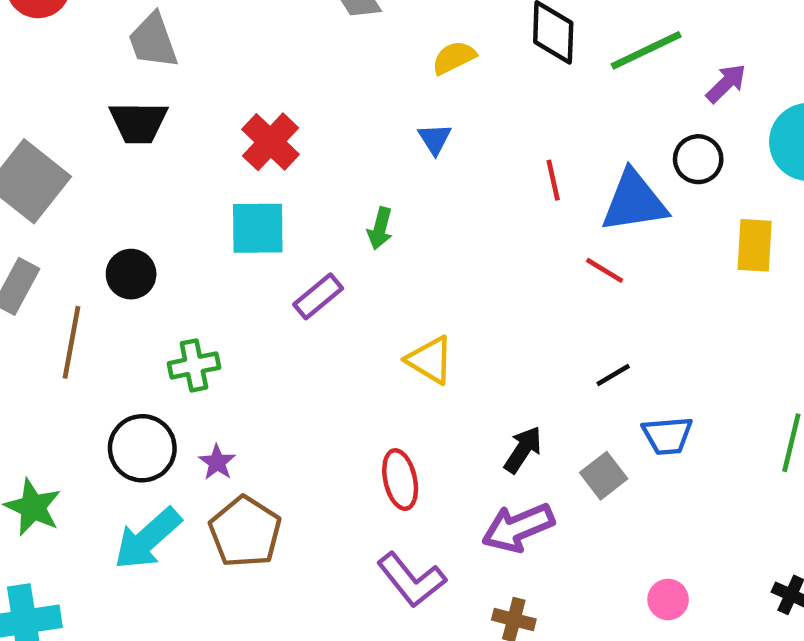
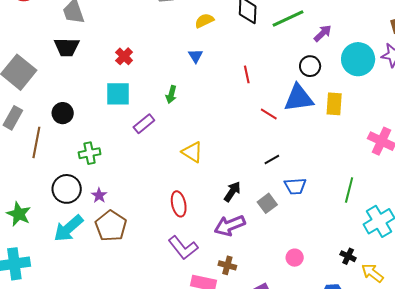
red cross: (270, 142) -> (124, 56), size x0.7
blue triangle: (634, 202) -> (299, 98), moved

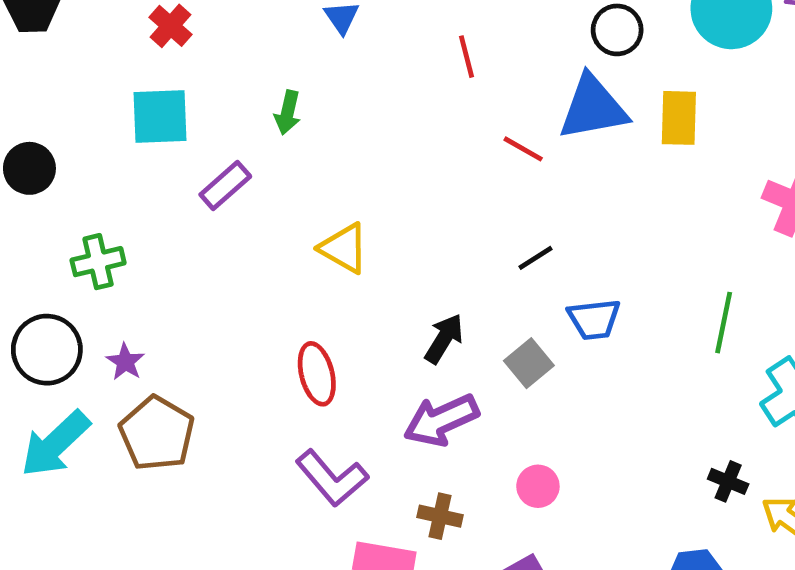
pink circle: (295, 258) -> (538, 486), moved

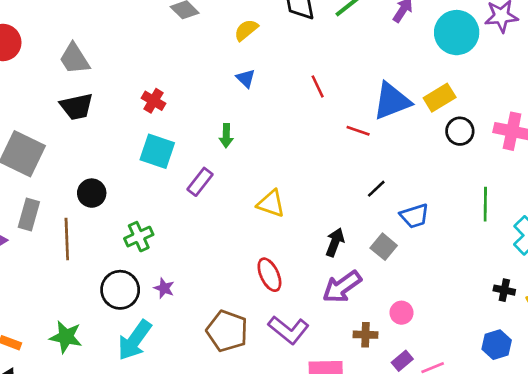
black circle: (617, 30) -> (460, 131), moved
cyan square: (160, 117) -> (157, 151), turned 32
yellow rectangle: (679, 118) -> (440, 98), turned 68
brown pentagon: (157, 433) -> (227, 331), moved
brown cross: (440, 516) -> (365, 335), moved

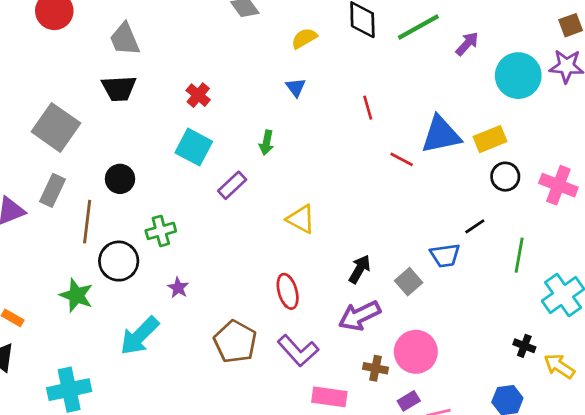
black line: (376, 189) -> (475, 226), moved
black circle: (120, 290) -> (119, 261), moved
pink circle: (401, 313) -> (416, 352), size x1.8
green star: (66, 337) -> (76, 295), moved

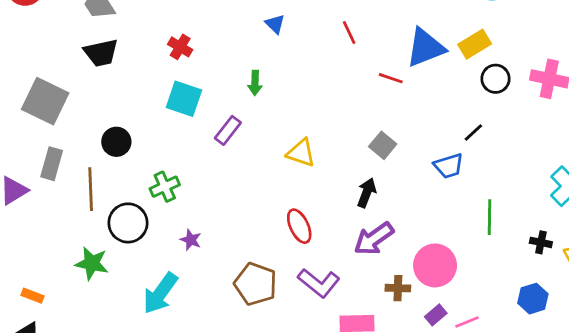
green line: (519, 255) -> (490, 217), moved
gray square: (409, 282) -> (383, 145), moved

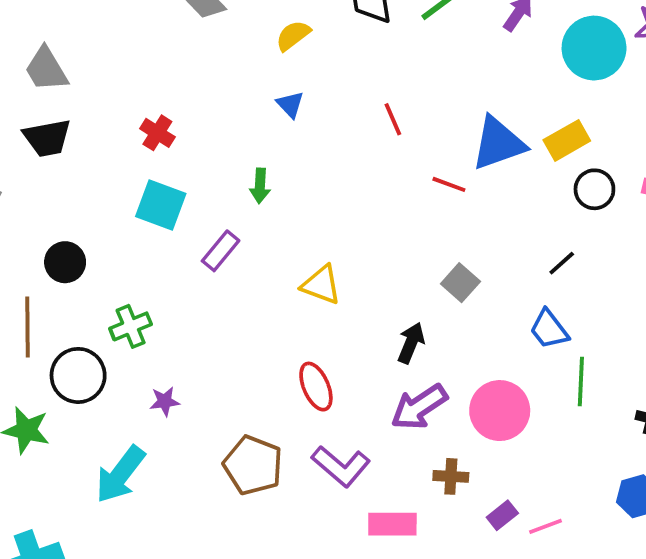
gray square: (383, 145) -> (460, 283), moved
blue trapezoid: (449, 166) -> (549, 329), moved, turned 68
purple star: (191, 240) -> (165, 401), turned -30
pink circle: (435, 265) -> (500, 411), moved

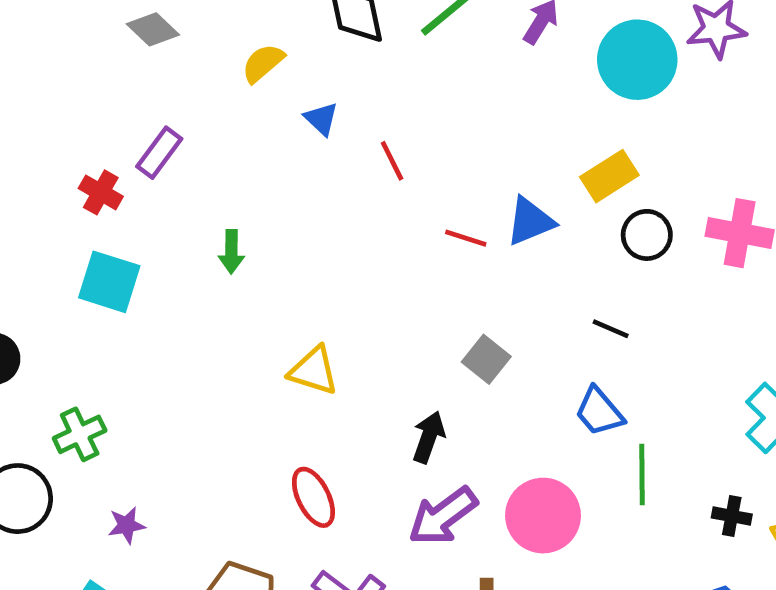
blue triangle: (290, 105) -> (321, 119), moved
blue triangle: (498, 143) -> (530, 221), moved, size x0.7
purple rectangle: (221, 251) -> (159, 153), moved
black line: (562, 263) -> (611, 329), turned 68

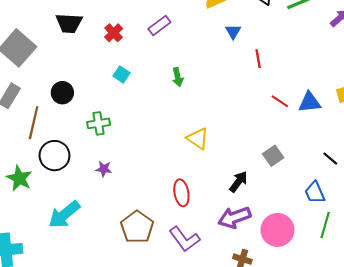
red cross: (101, 192) -> (114, 33), moved
green arrow: (231, 252) -> (178, 77), turned -30
cyan square: (109, 282) -> (121, 74), size x0.6
green cross: (80, 434) -> (99, 123), moved
purple star: (127, 525) -> (104, 169), moved

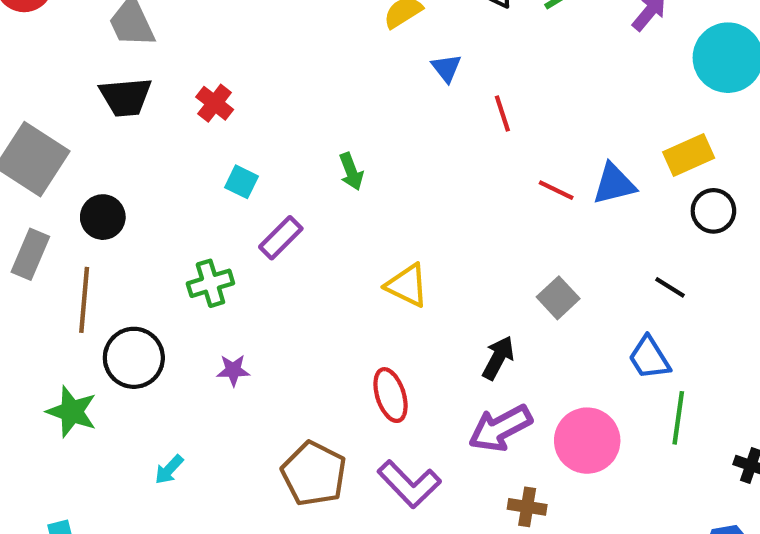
purple rectangle: (159, 25) -> (281, 238), moved
black circle: (62, 93) -> (103, 217), moved
cyan arrow: (64, 215) -> (169, 470), size x0.5

